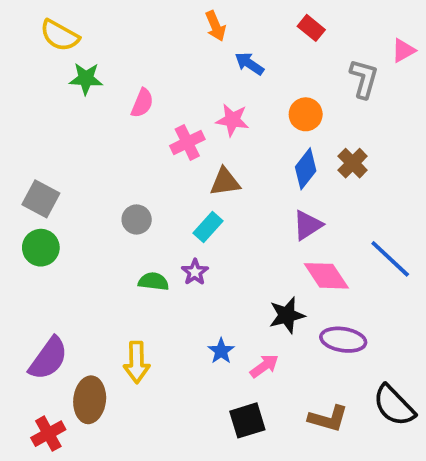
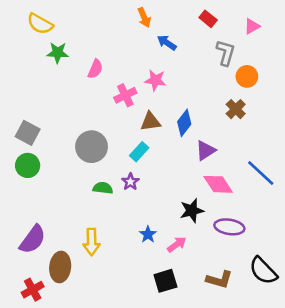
pink triangle: (403, 50) -> (252, 26), moved
gray L-shape: (364, 79) -> (226, 53), moved
orange circle: (306, 114) -> (247, 76), moved
blue diamond: (306, 169) -> (184, 123), moved
gray circle: (137, 219) -> (92, 147), size x1.6

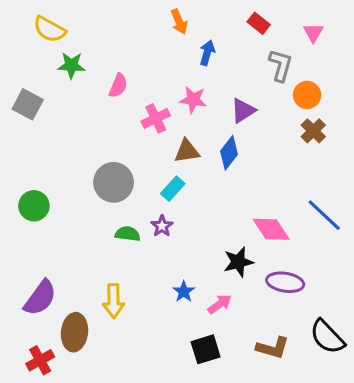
pink triangle: (252, 26) -> (313, 33), turned -30
blue arrow: (167, 43) -> (207, 53), turned 72
brown cross: (236, 109) -> (313, 131), moved
gray square: (28, 133) -> (28, 104), moved
purple triangle: (206, 150) -> (243, 111), moved

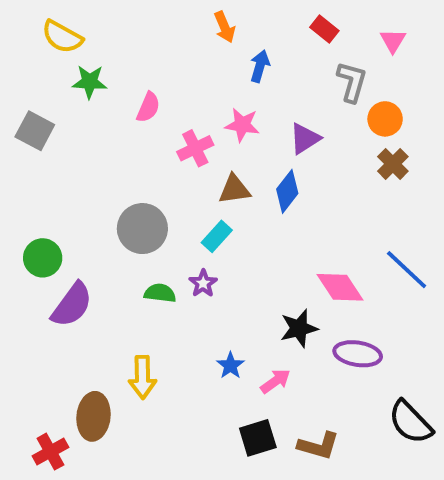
purple semicircle: (40, 298) -> (72, 305), moved
brown L-shape: (273, 348) -> (318, 446), moved

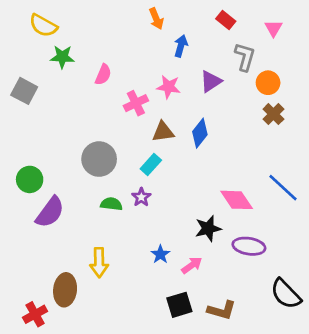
purple triangle: (305, 139) -> (211, 81), moved

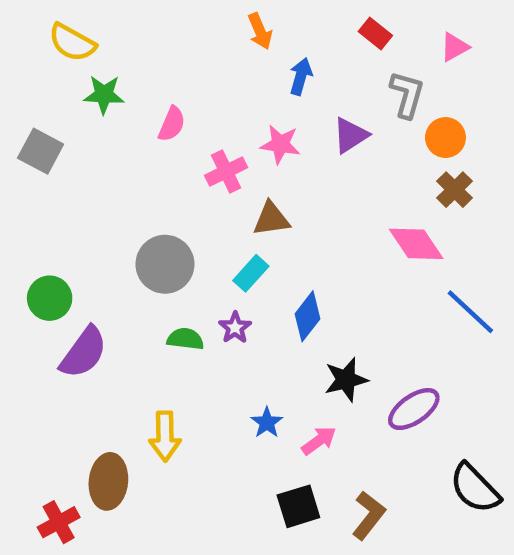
pink triangle: (273, 28) -> (455, 47), turned 30
blue diamond: (200, 133) -> (307, 316), moved
pink diamond: (237, 200) -> (416, 244), moved
purple ellipse: (249, 246) -> (414, 409), turned -44
brown L-shape: (222, 310) -> (369, 515), turned -68

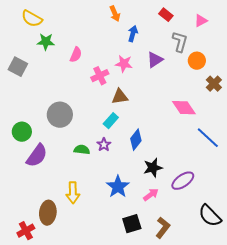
brown cross: (455, 190) -> (214, 84), moved
gray circle: (165, 264) -> (60, 115), moved
blue star: (267, 423) -> (118, 187), size x1.6
pink arrow: (319, 441) -> (151, 195), moved

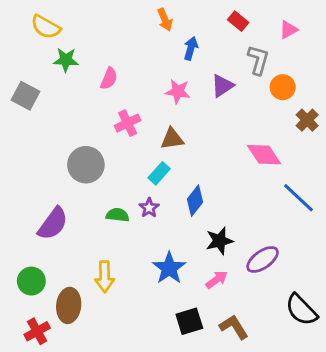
pink cross: (100, 76) -> (128, 123), moved
green circle: (22, 132) -> (31, 281), moved
brown L-shape: (163, 228) -> (234, 327), turned -70

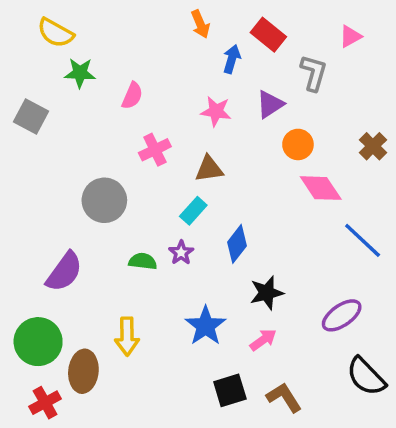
red rectangle: (238, 21) -> (268, 35), moved, size x1.4
orange circle: (283, 87) -> (298, 144), moved
purple ellipse: (263, 259) -> (342, 315), moved
green circle: (31, 281) -> (38, 342), size x1.4

